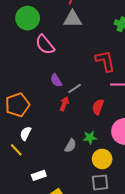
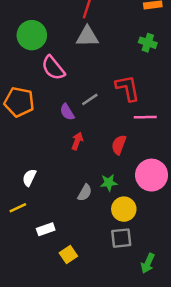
gray line: (75, 89) -> (90, 99), moved
orange pentagon: (17, 105) -> (19, 102), moved, turned 30
yellow line: (16, 150) -> (18, 208), moved, turned -72

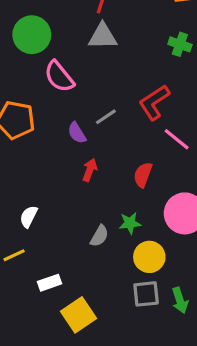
red L-shape: (128, 88) -> (154, 102), turned -112
pink line: (145, 117) -> (177, 139), turned 40
yellow square: (68, 254) -> (78, 315), size x1.5
green arrow: (148, 263) -> (180, 300), moved, turned -42

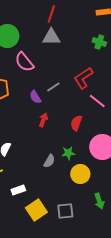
gray square: (146, 294) -> (65, 211), moved

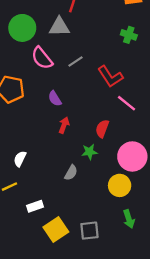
gray triangle: (51, 37) -> (59, 27), moved
red L-shape: (83, 78) -> (110, 77), turned -90
gray line: (53, 87) -> (76, 62), moved
green star: (68, 153) -> (89, 152), moved
yellow circle: (80, 174) -> (120, 185), moved

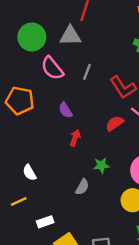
gray line: (76, 62) -> (87, 72), turned -35
red semicircle: (102, 129) -> (115, 123), moved, turned 36
white semicircle: (20, 159) -> (29, 173), turned -56

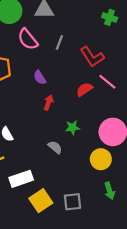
gray semicircle: (82, 187) -> (55, 147), turned -80
white rectangle: (45, 222) -> (21, 179), size x1.5

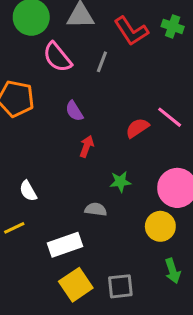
red L-shape: (92, 57) -> (131, 31), moved
gray semicircle: (55, 147) -> (96, 209), turned -32
white rectangle: (21, 179) -> (65, 245), moved

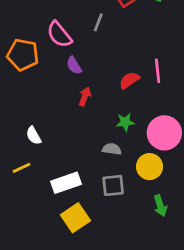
pink semicircle: (57, 57) -> (59, 34), moved
pink line: (170, 117) -> (158, 71), turned 45
green star: (120, 182) -> (125, 122), moved
gray semicircle: (96, 209) -> (112, 149), moved
gray square: (120, 286) -> (113, 185), moved

